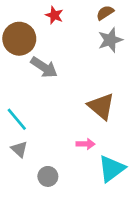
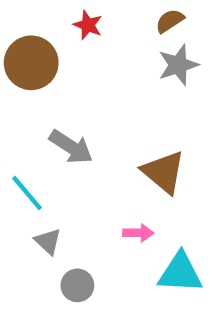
gray arrow: (44, 67) -> (71, 147), moved
gray triangle: (19, 149) -> (48, 241), moved
cyan triangle: (112, 169) -> (180, 273), turned 40

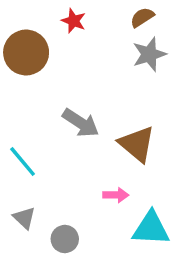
gray arrow: (71, 147) -> (81, 123), moved
gray triangle: (48, 241) -> (24, 218), moved

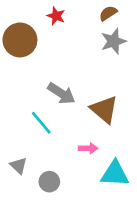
cyan line: (23, 162) -> (41, 123), moved

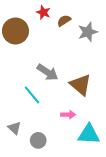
brown semicircle: (108, 13) -> (64, 21), moved

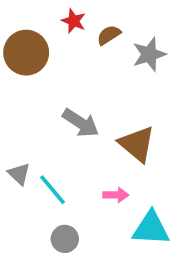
cyan line: (32, 95) -> (52, 190), moved
gray triangle: (14, 128) -> (19, 174), moved

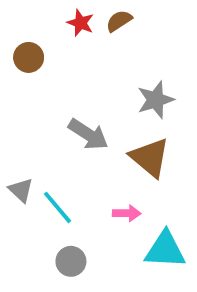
brown semicircle: (109, 35) -> (119, 21), moved
brown circle: (26, 53) -> (29, 57), size x0.6
gray star: (149, 54) -> (156, 100), moved

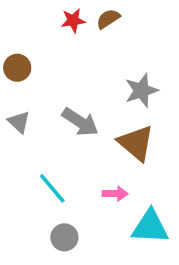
red star: (81, 23) -> (73, 21), turned -30
brown circle: (29, 57) -> (17, 68), moved
gray triangle: (21, 190) -> (19, 122), moved

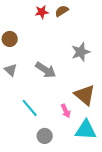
brown triangle: (136, 143) -> (85, 95), moved
pink arrow: (115, 194) -> (66, 111), turned 64
gray circle: (64, 237) -> (45, 136), moved

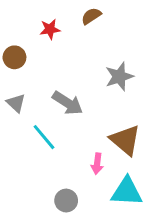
red star: (42, 12) -> (50, 29), moved
cyan line: (30, 108) -> (44, 137), moved
pink arrow: (66, 111) -> (97, 164), turned 32

